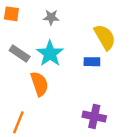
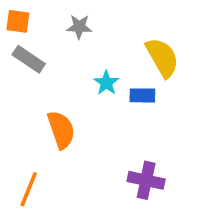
gray rectangle: (20, 53) -> (29, 59), moved
cyan star: (50, 53) -> (106, 83), moved, size x0.6

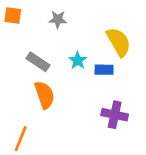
gray rectangle: (29, 59) -> (38, 62), moved
purple cross: (146, 180) -> (115, 115), moved

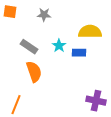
yellow semicircle: (119, 42) -> (90, 32), turned -60
purple cross: (115, 115) -> (96, 101), moved

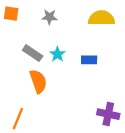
yellow semicircle: (90, 32) -> (101, 18), moved
cyan star: (59, 46) -> (57, 54), moved

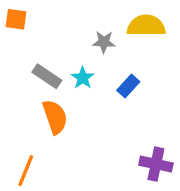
gray star: (50, 17) -> (104, 42), moved
blue rectangle: (89, 60) -> (128, 86), turned -49

